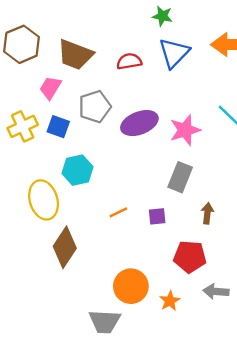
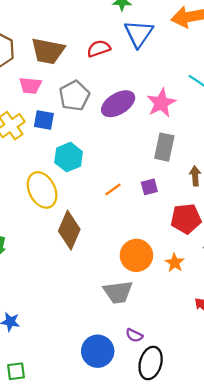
pink trapezoid: (50, 88) -> (30, 85), turned -105

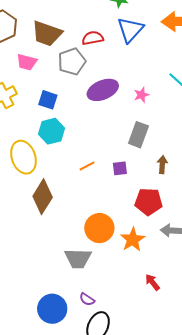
gray pentagon: (74, 96) -> (72, 62), moved
pink star: (161, 103) -> (141, 95), size x0.6
blue square: (44, 120) -> (48, 100), moved
orange star: (175, 263) -> (133, 240), size x1.4

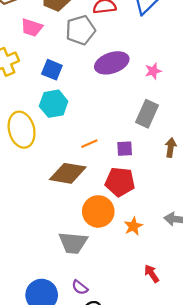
brown diamond: (43, 197) -> (68, 173), moved, turned 64
red pentagon: (149, 202) -> (120, 182), moved
orange star: (133, 240) -> (133, 226), size x0.7

